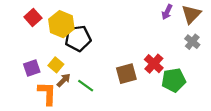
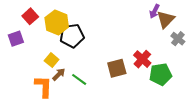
brown triangle: (191, 14) -> (166, 19), moved
purple square: (32, 68) -> (16, 39), moved

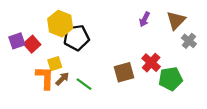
purple arrow: (154, 11) -> (145, 19), moved
red square: (30, 16) -> (32, 44), moved
yellow square: (52, 60) -> (55, 64), turned 32
orange L-shape: (43, 87) -> (45, 78), moved

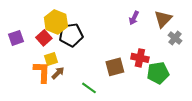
red square: (32, 44) -> (44, 38), moved
red cross: (151, 63) -> (140, 58), turned -30
green line: (84, 84) -> (89, 88), moved

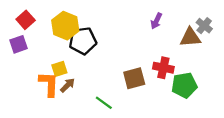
brown triangle: (163, 19) -> (190, 37), moved, turned 42
red square: (44, 38) -> (26, 20), moved
gray cross: (175, 38) -> (204, 26), moved

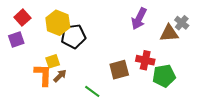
purple arrow: (156, 21) -> (139, 19), size x1.5

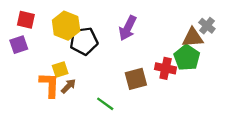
red square: (22, 18) -> (26, 20), turned -35
purple arrow: (139, 19) -> (128, 28), moved
green pentagon: (164, 76) -> (187, 58), moved, turned -30

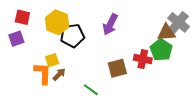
gray cross: (207, 26) -> (179, 22), size x1.5

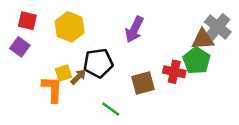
black pentagon: (72, 36) -> (98, 63), moved
purple square: (16, 39) -> (20, 47), turned -35
brown arrow: (59, 74) -> (78, 77), moved

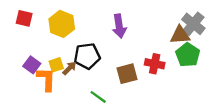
purple arrow: (134, 29) -> (119, 26), turned -35
purple square: (20, 47) -> (32, 65), moved
green pentagon: (197, 61) -> (188, 55), moved

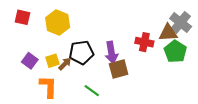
purple arrow: (119, 26) -> (111, 52), moved
red cross: (155, 64) -> (144, 42), moved
orange L-shape: (46, 79) -> (48, 87), moved

